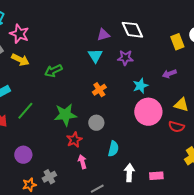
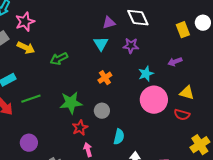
pink star: (19, 34) -> (25, 22), turned 30
green line: (25, 111) -> (31, 99), turned 30

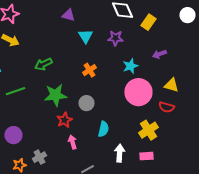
purple triangle: (109, 23) -> (68, 15), moved, turned 32
yellow rectangle: (183, 30) -> (148, 22), moved, turned 56
green arrow: (59, 59) -> (43, 64), moved
yellow cross: (200, 145) -> (148, 130), moved

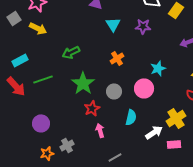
cyan star: (130, 66) -> (158, 68), moved
pink circle: (138, 92) -> (144, 88), moved, size x0.7
green star: (55, 95) -> (83, 83), turned -30
white arrow: (119, 153) -> (154, 132), moved, turned 54

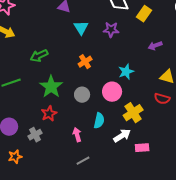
red star: (92, 108) -> (49, 114), moved
yellow cross: (176, 118) -> (133, 113), moved
pink arrow: (100, 130) -> (77, 135), moved
gray cross: (67, 145) -> (35, 135), moved

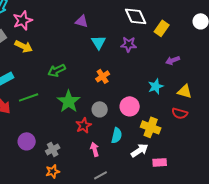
cyan star: (126, 72) -> (156, 86), moved
yellow cross: (133, 113) -> (151, 127), turned -36
red star: (49, 114) -> (84, 125), moved
orange star: (15, 157) -> (53, 171), moved

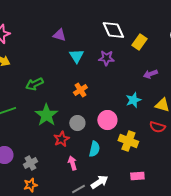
white arrow: (140, 150) -> (99, 182), moved

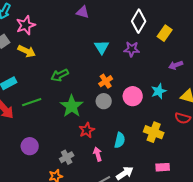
white diamond: (113, 30) -> (139, 21), turned 55
purple triangle: (59, 35) -> (83, 12), moved
pink circle: (107, 120) -> (133, 96), moved
gray circle: (77, 123) -> (104, 101), moved
gray cross: (30, 163) -> (67, 157), moved

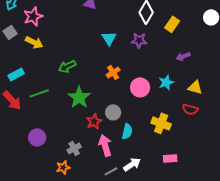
gray circle: (104, 101) -> (113, 112), moved
pink arrow: (98, 154) -> (105, 145), size x1.5

